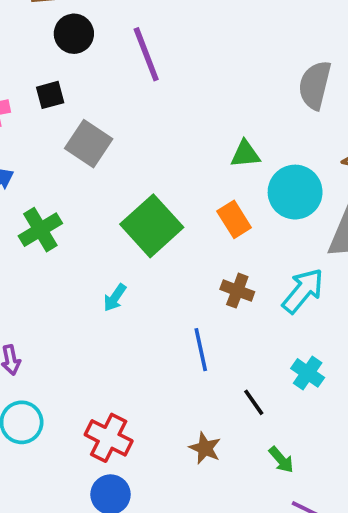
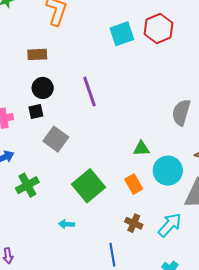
black circle: (74, 34) -> (43, 88), moved
cyan arrow: (115, 298) -> (67, 224), turned 56

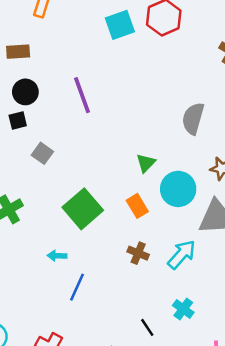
gray square: (56, 139) -> (42, 153), size x0.7
green triangle: (141, 149) -> (146, 163), turned -42
blue line: (112, 255) -> (77, 287), moved, turned 35

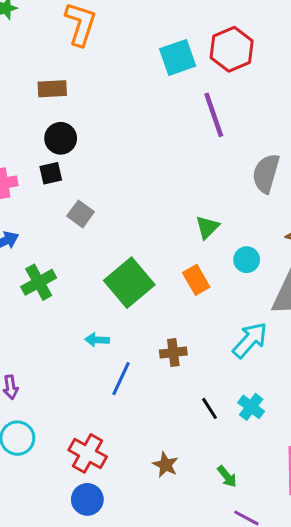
purple line: (82, 95) -> (214, 115), moved
cyan circle: (178, 189) -> (247, 260), size x0.6
brown cross: (138, 253) -> (173, 353), moved, turned -30
black line: (147, 327) -> (209, 408), moved

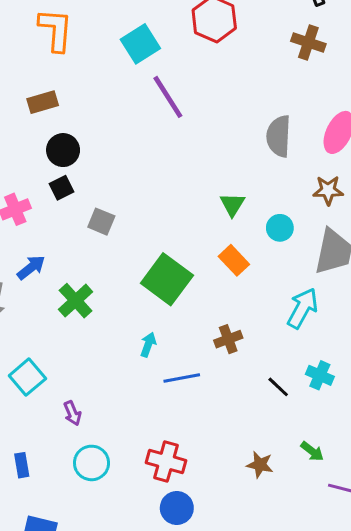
cyan square: (178, 57) -> (140, 44), moved
purple line: (214, 115) -> (168, 97), moved
cyan arrow: (97, 340) -> (148, 345), turned 120
blue line: (121, 379) -> (182, 378), turned 68
brown star: (165, 465) -> (260, 465), moved

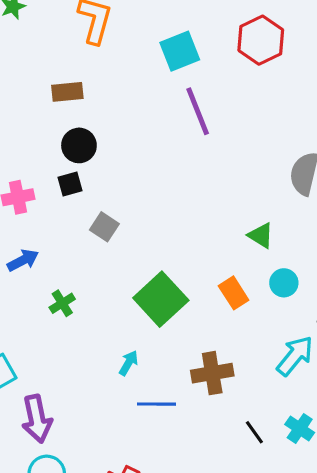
green triangle: (232, 205) -> (261, 235), moved, turned -40
cyan circle: (280, 228) -> (284, 283), moved
green cross: (76, 301) -> (62, 303), size x0.7
brown cross: (228, 339) -> (212, 373), size x1.4
purple arrow: (72, 413) -> (37, 419), size x1.8

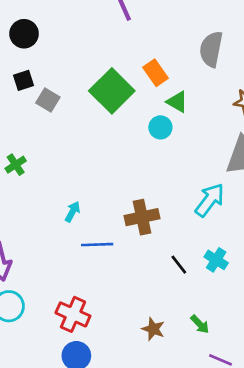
black square: (70, 184) -> (24, 80), moved
cyan circle: (284, 283) -> (160, 127), moved
orange rectangle: (234, 293) -> (155, 73), moved
green square: (161, 299) -> (112, 91), moved

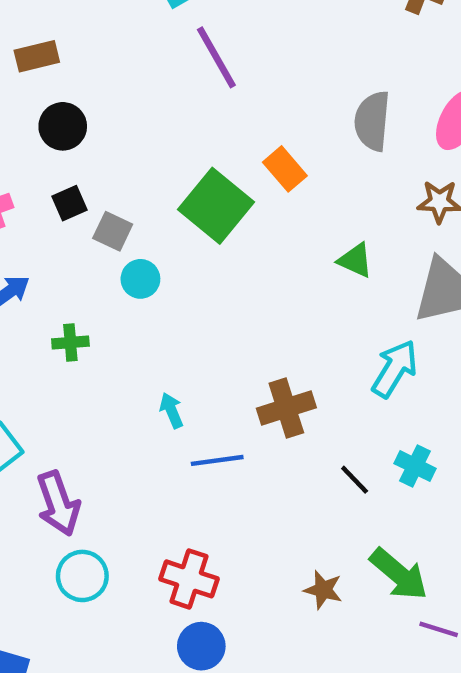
green triangle: (177, 102) -> (355, 260), moved
cyan circle: (160, 127) -> (140, 279), moved
green cross: (16, 165) -> (70, 343), turned 35
cyan arrow: (72, 212) -> (171, 410), turned -45
green arrow: (200, 324) -> (399, 574), size x1.8

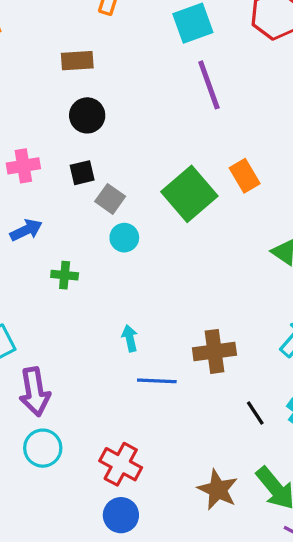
brown star: (323, 590) -> (218, 490), size x1.4

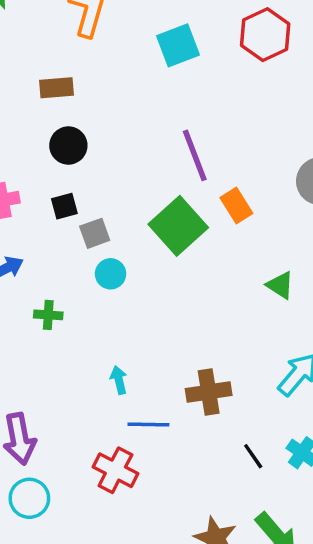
purple line: (209, 85) -> (195, 155), moved
gray square: (110, 199) -> (95, 233), turned 36
red cross: (121, 464) -> (115, 470), moved

